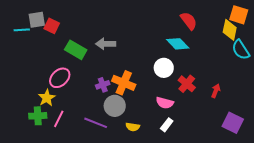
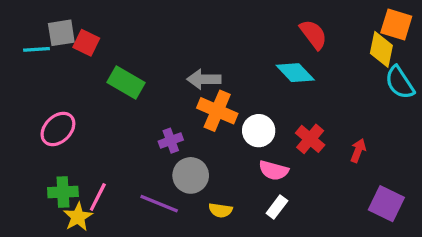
gray arrow: (106, 44) -> (204, 79), moved
white circle: (164, 68) -> (259, 131), moved
pink ellipse: (60, 78) -> (58, 129), moved
orange cross: (124, 83) -> (217, 111), moved
yellow star: (47, 98) -> (78, 217), moved

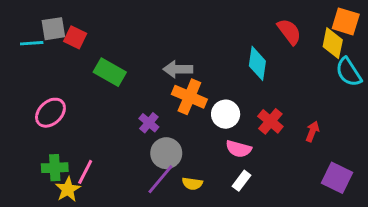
red semicircle: (313, 34) -> (289, 32), moved
cyan diamond: (295, 73) -> (257, 63), turned 52
purple cross: (171, 141) -> (149, 123), turned -30
purple line: (159, 204) -> (160, 179), moved, turned -72

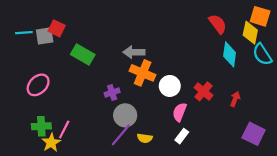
gray square: (53, 29) -> (45, 36), moved
cyan diamond: (257, 63) -> (230, 54), moved
purple cross: (149, 123) -> (112, 92), turned 32
pink semicircle: (239, 149) -> (180, 112), turned 96

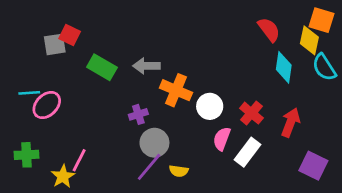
cyan line: (24, 33) -> (29, 93), moved
gray arrow: (134, 52) -> (146, 66), moved
red arrow: (235, 99) -> (291, 123), size x1.5
green cross: (41, 126) -> (27, 155), moved
white rectangle: (182, 136) -> (247, 152), moved, size x1.5

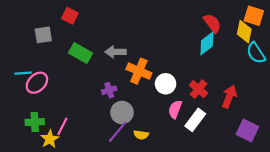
red square: (70, 35) -> (70, 16), moved
cyan diamond: (284, 67) -> (207, 43), moved, turned 45
green cross: (27, 155) -> (35, 122), moved

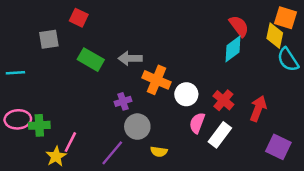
cyan line: (23, 73) -> (15, 73), moved
pink ellipse: (37, 83) -> (18, 119), moved, turned 40
green cross: (35, 122) -> (39, 125), moved
purple line: (118, 132) -> (112, 153), moved

